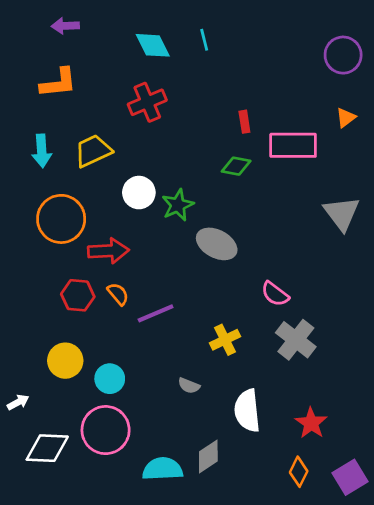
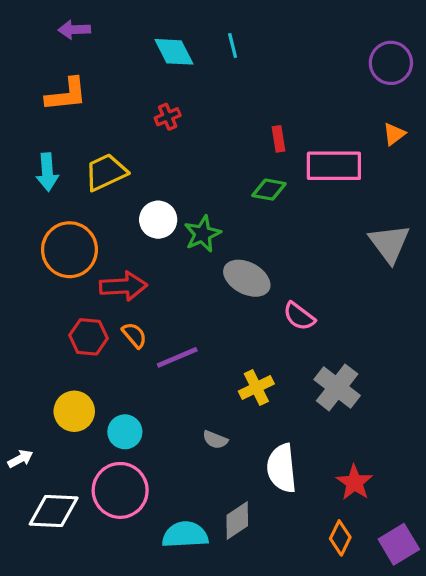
red cross: (147, 102) -> (168, 117), size x0.6
pink semicircle: (275, 294) -> (299, 316), moved

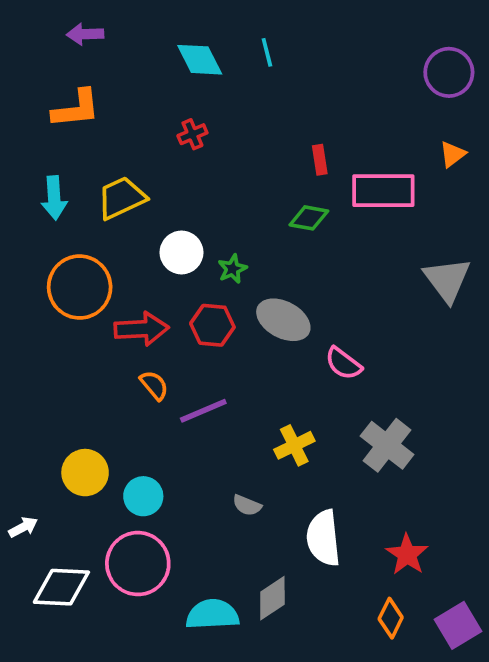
green star: (202, 234) -> (232, 269), size x0.7
red hexagon: (88, 337) -> (212, 325), moved

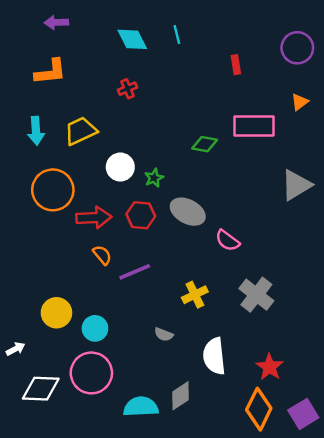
red rectangle: (320, 160) -> (236, 65), moved
gray triangle: (447, 280) -> (296, 185), turned 36
orange diamond: (391, 618) -> (259, 409), size x1.6

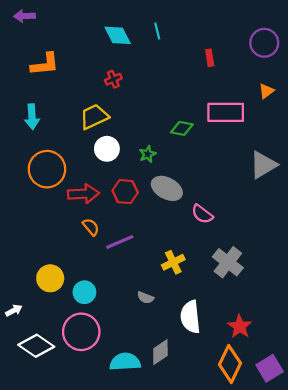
purple arrow: (56, 22) -> (25, 16), moved
yellow trapezoid: (81, 131) -> (94, 117), moved
green star: (154, 178) -> (148, 154), moved
white diamond: (41, 389) -> (36, 346), turned 32

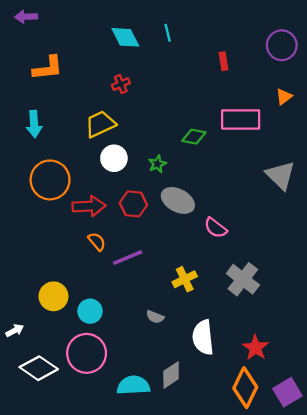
gray triangle: (263, 165) -> (281, 175), turned -44

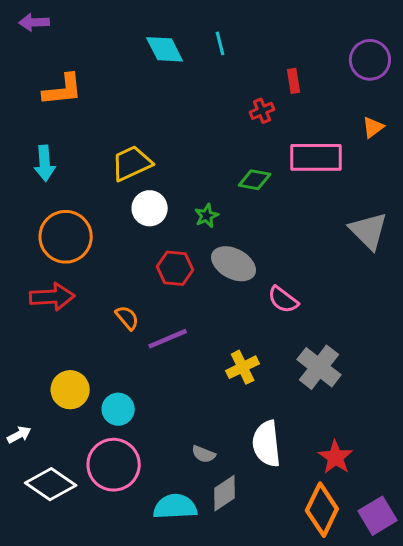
red cross: (121, 84) -> (262, 111), moved
red arrow: (89, 206) -> (52, 297), moved
gray semicircle: (155, 317) -> (204, 454), moved

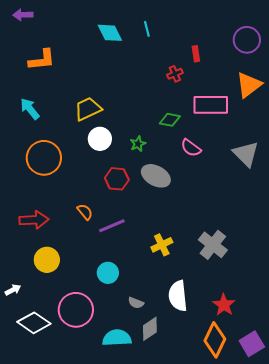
orange triangle: (373, 127) -> (249, 85), size x1.8
cyan arrow: (45, 163) -> (30, 109), turned 145
red arrow: (52, 297) -> (34, 220), moved
pink semicircle: (283, 300) -> (191, 148), moved
cyan circle: (118, 409) -> (108, 273), moved

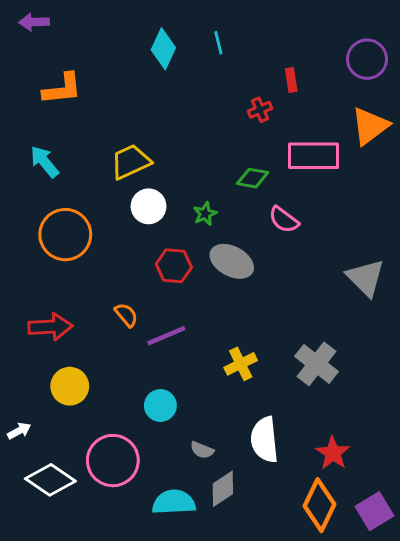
cyan diamond: (110, 33) -> (163, 49), turned 52
gray triangle: (246, 154) -> (366, 278), moved

